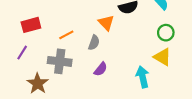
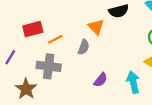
red rectangle: (31, 25) -> (33, 29), moved
purple semicircle: (101, 69) -> (101, 80), moved

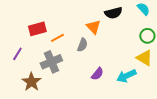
gray cross: (49, 66) -> (51, 62), turned -30
cyan arrow: (133, 82) -> (126, 76), turned -102

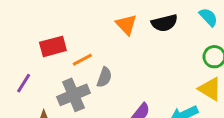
orange triangle: (93, 27) -> (126, 24), moved
gray semicircle: (82, 45) -> (104, 77), moved

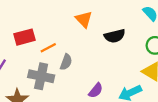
black semicircle: (164, 23) -> (115, 36), moved
gray cross: (73, 95) -> (41, 76), turned 35

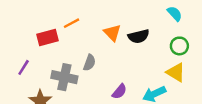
orange triangle: (84, 19) -> (112, 33), moved
orange line: (48, 48) -> (72, 23), moved

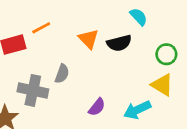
cyan semicircle: (175, 14) -> (139, 17), moved

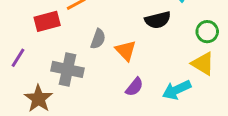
orange triangle: (89, 39) -> (126, 51), moved
gray semicircle: (62, 74) -> (98, 39), moved

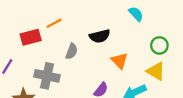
black semicircle: (158, 20) -> (100, 36), moved
orange triangle: (126, 51) -> (120, 61), moved

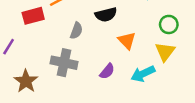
yellow triangle: (156, 71) -> (165, 52), turned 36
gray cross: (47, 76) -> (64, 63), moved

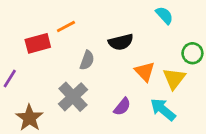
yellow triangle: (165, 52) -> (174, 79), moved
gray cross: (64, 63) -> (73, 97), turned 35
cyan arrow: (143, 74) -> (163, 109), turned 65

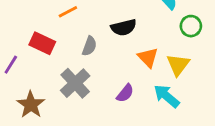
red rectangle: (38, 43) -> (42, 43), moved, turned 40
green circle: (192, 53) -> (191, 26), moved

